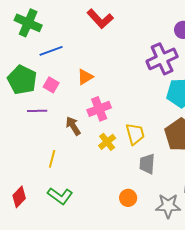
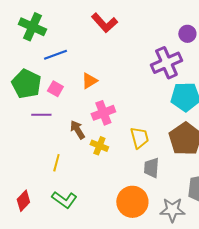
yellow cross: (107, 142) -> (99, 146), moved, turned -30
orange circle: (128, 198) -> (132, 202), size x1.8

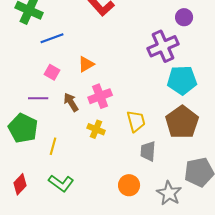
green pentagon: (26, 84) -> (23, 128), moved
brown arrow: (77, 130) -> (71, 102), moved
orange circle: (132, 202) -> (129, 185), size x0.7
gray star: (172, 210) -> (169, 193), turned 30

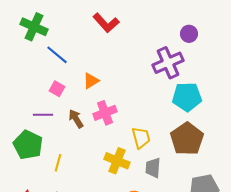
blue line: (52, 38) -> (57, 55), turned 60
yellow cross: (96, 129) -> (117, 161), moved, size x1.4

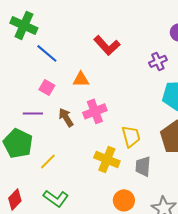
red L-shape: (106, 23) -> (107, 45), moved
purple cross: (168, 63) -> (158, 61), size x0.6
orange triangle: (91, 81) -> (81, 79), turned 30
yellow line: (58, 163) -> (48, 161), turned 30

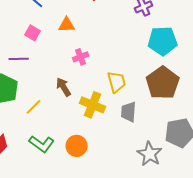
pink cross: (95, 111) -> (81, 57), size x0.7
brown arrow: (66, 117) -> (64, 87), moved
orange circle: (124, 200) -> (77, 146), moved

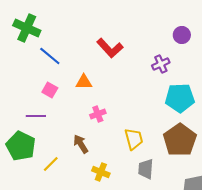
yellow cross: (93, 105) -> (101, 172), moved, size x0.7

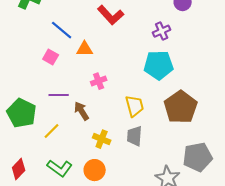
blue line: (50, 56) -> (62, 30), moved
cyan pentagon: (180, 98) -> (159, 65), moved
purple line: (36, 116) -> (59, 95), moved
gray trapezoid: (146, 169) -> (135, 136), moved

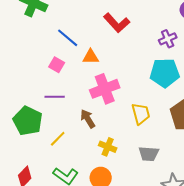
pink cross: (99, 81) -> (105, 89), size x1.8
purple line: (59, 95) -> (55, 97), moved
gray trapezoid: (135, 136) -> (149, 154), moved, turned -90

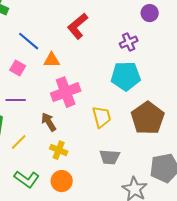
red L-shape: (117, 23) -> (78, 26), turned 92
yellow cross: (108, 147) -> (59, 150), moved

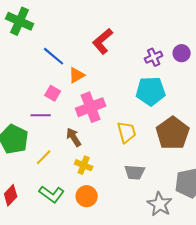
purple circle: (150, 13) -> (182, 53), moved
orange triangle: (52, 60) -> (77, 75), turned -30
pink square: (18, 68) -> (53, 93), moved

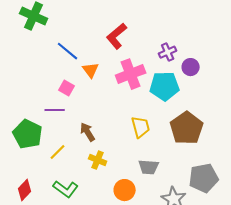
purple circle: (182, 53) -> (191, 67), moved
orange triangle: (77, 75) -> (91, 70), turned -36
pink cross: (91, 107) -> (131, 74), moved
orange circle: (87, 196) -> (125, 190), moved

